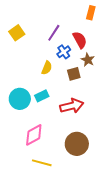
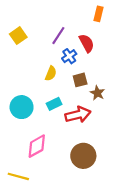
brown star: (88, 60) -> (97, 93), moved
cyan rectangle: (42, 96) -> (54, 104), moved
yellow line: (42, 163) -> (18, 176), moved

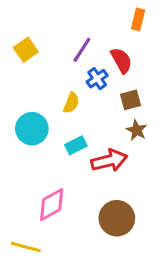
brown square: (80, 80) -> (130, 100), moved
cyan circle: (22, 107) -> (32, 129), moved

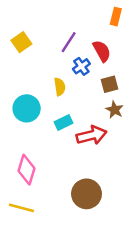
yellow semicircle: (71, 103) -> (60, 87), turned -30
pink diamond: (52, 205) -> (27, 170), moved, turned -44
brown circle: (117, 218) -> (86, 194), moved

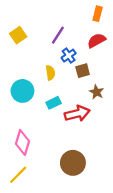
red semicircle: (102, 51) -> (97, 41), moved, turned -90
brown square: (109, 84) -> (83, 71), moved
yellow line: (21, 208) -> (18, 175), turned -60

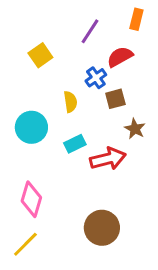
yellow square: (18, 35) -> (40, 55), moved
purple line: (58, 35) -> (90, 31), moved
red semicircle: (97, 41) -> (120, 57), moved

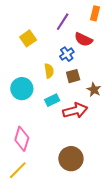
red semicircle: (120, 57) -> (84, 39), turned -126
brown square: (115, 99) -> (73, 76), moved

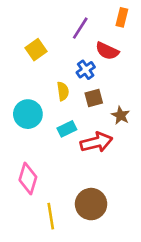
yellow line: (18, 170) -> (51, 216), moved, turned -54

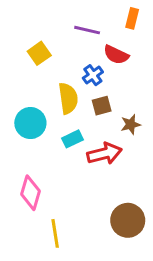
purple line: (80, 28) -> (87, 30), turned 70
yellow semicircle: (63, 91) -> (68, 98), size x1.5
brown star: (121, 115) -> (131, 124), turned 30
brown circle: (91, 204) -> (128, 220), moved

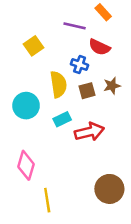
orange rectangle: (132, 18) -> (103, 12), moved, turned -56
blue cross: (93, 75) -> (80, 65), turned -35
brown star: (131, 124) -> (112, 86), moved

